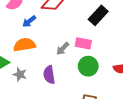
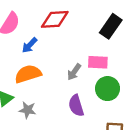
purple semicircle: (49, 75) -> (76, 106), moved

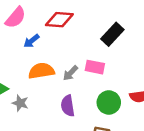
orange semicircle: (28, 74) -> (41, 71), moved
green circle: (108, 89) -> (109, 103), moved

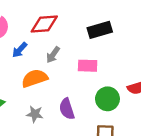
black rectangle: (112, 34) -> (100, 30), turned 40
gray arrow: (70, 73) -> (53, 55), moved
gray star: (20, 103) -> (35, 114), moved

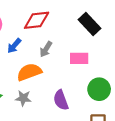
black rectangle: (100, 30) -> (89, 24), turned 65
gray star: (35, 114) -> (23, 98), moved

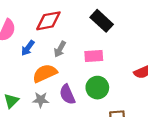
green circle: (99, 89) -> (97, 88), moved
purple semicircle: (61, 100) -> (67, 94), moved

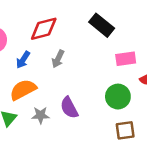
pink rectangle: (94, 56) -> (126, 59), moved
orange semicircle: (45, 73) -> (23, 90), moved
green circle: (97, 88) -> (118, 97), moved

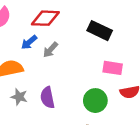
black rectangle: (102, 25) -> (100, 31), turned -30
blue arrow: (23, 60) -> (29, 42), moved

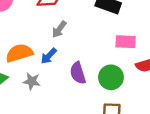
blue arrow: (29, 42) -> (49, 56), moved
purple semicircle: (47, 98) -> (78, 73), moved

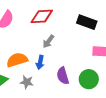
blue arrow: (49, 56) -> (40, 62), turned -32

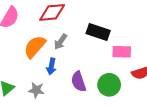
black rectangle: (87, 22) -> (98, 32), moved
orange semicircle: (17, 60) -> (35, 47), moved, turned -30

